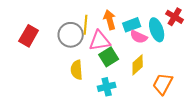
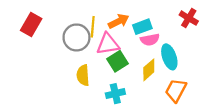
orange arrow: (110, 20) -> (119, 21), turned 78
cyan ellipse: (157, 30) -> (169, 57), moved
red rectangle: (29, 36) -> (31, 25), moved
pink semicircle: (139, 37) -> (150, 40), turned -36

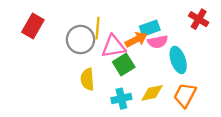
orange arrow: (119, 21) -> (136, 40), moved
yellow diamond: (149, 70) -> (152, 93), moved, turned 30

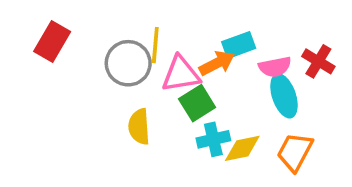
red cross: (199, 19) -> (318, 61), moved
pink semicircle: (158, 42) -> (275, 67), moved
cyan cross: (121, 99) -> (213, 139), moved

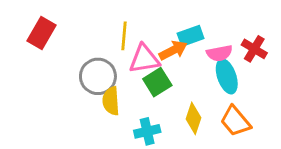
gray circle: (128, 63) -> (98, 76), moved
cyan cross: (213, 139) -> (147, 131), moved
yellow diamond: (242, 148) -> (193, 118), turned -60
orange trapezoid: (295, 152) -> (235, 121), turned -68

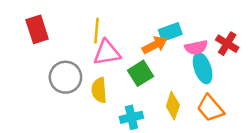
red rectangle: (42, 33) -> (37, 29), turned -48
yellow line: (124, 36) -> (97, 31), moved
pink triangle: (144, 59) -> (107, 53), moved
gray circle: (98, 76) -> (65, 77), moved

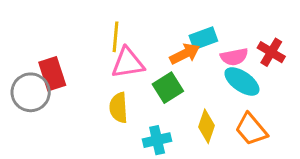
red rectangle: (37, 29) -> (52, 74), moved
cyan ellipse: (203, 68) -> (242, 81), turned -36
gray circle: (65, 77) -> (31, 92), moved

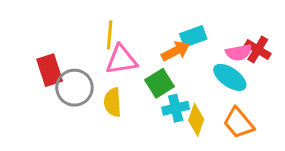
pink semicircle: (234, 57) -> (239, 52), moved
gray circle: (31, 92) -> (74, 88), moved
cyan cross: (157, 140) -> (176, 108), moved

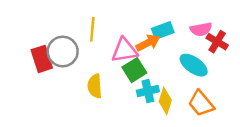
pink semicircle: (239, 52) -> (201, 29), moved
pink triangle: (121, 60) -> (124, 50), moved
gray circle: (74, 88) -> (63, 52), moved

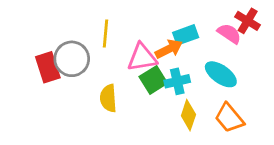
pink semicircle: (201, 29) -> (229, 34), turned -135
red cross: (217, 42) -> (248, 21), moved
cyan cross: (148, 91) -> (177, 81), moved

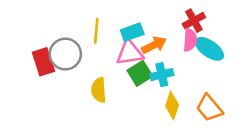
red cross: (248, 21) -> (194, 21), moved, turned 30
pink semicircle: (229, 34) -> (190, 40), moved, turned 60
cyan rectangle: (186, 35) -> (132, 32), moved
cyan ellipse: (221, 74) -> (209, 49), moved

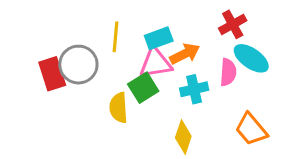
pink semicircle: (190, 40) -> (228, 72), moved
green square: (140, 73) -> (143, 88), moved
yellow diamond: (172, 105) -> (183, 137), moved

